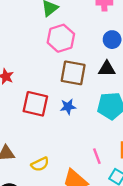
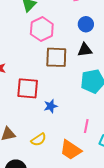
blue star: (68, 107) -> (51, 106), moved
pink line: (97, 156) -> (86, 126), turned 40

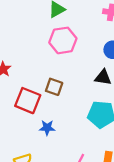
brown square: (56, 57) -> (54, 87), moved, size x0.7

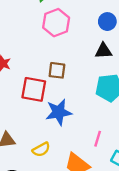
blue star: (47, 128) -> (59, 112), size x1.6

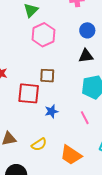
blue star: (59, 112) -> (51, 111), size x0.6
pink line: (98, 139) -> (85, 118), moved, turned -40

